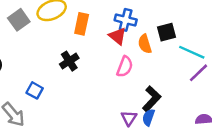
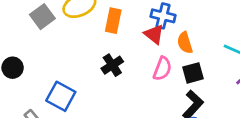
black square: (167, 32) -> (193, 73), moved
black cross: (69, 61) -> (112, 65), moved
blue square: (35, 90) -> (61, 96), size x1.5

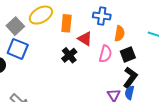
red triangle: (154, 34) -> (85, 39), moved
orange semicircle: (185, 43) -> (120, 34), turned -147
blue square: (61, 96) -> (18, 49), moved

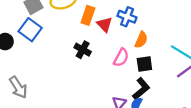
red triangle: (85, 39) -> (105, 24), moved
black cross: (69, 55) -> (83, 50), turned -35

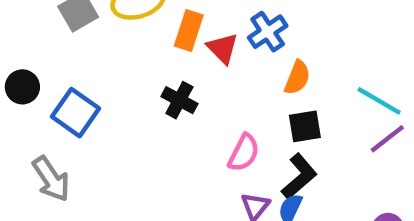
blue cross: (127, 17) -> (268, 32), turned 36
blue square: (30, 30) -> (75, 113), moved
pink semicircle: (121, 58) -> (244, 153), moved

